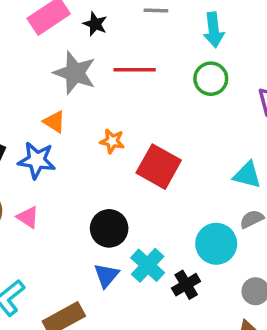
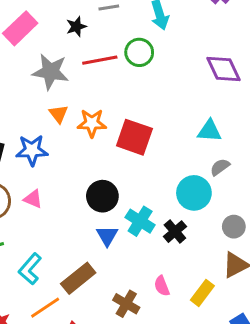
black star: (95, 24) -> (76, 27), moved, turned -30
green circle: (211, 79) -> (139, 52), moved
orange triangle: (54, 122) -> (58, 114), moved, turned 30
orange star: (112, 141) -> (92, 123), size x1.4

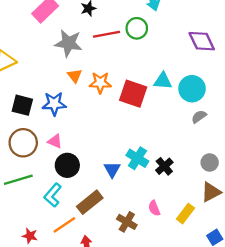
cyan triangle: (209, 131) -> (163, 81), moved
cyan circle: (194, 193) -> (192, 89), moved
black circle: (102, 196) -> (67, 165), moved

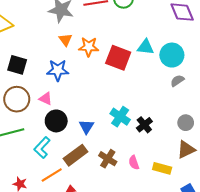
blue star: (54, 104) -> (58, 70), moved
blue triangle: (112, 170) -> (86, 127), moved
yellow rectangle: (185, 214) -> (162, 168), turned 66
brown cross: (127, 222) -> (108, 159), moved

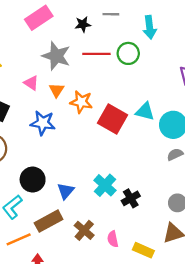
pink triangle: (46, 99) -> (31, 83), moved

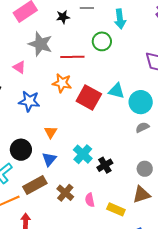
red line: (96, 54) -> (72, 57), moved
orange triangle: (56, 90) -> (51, 132), moved

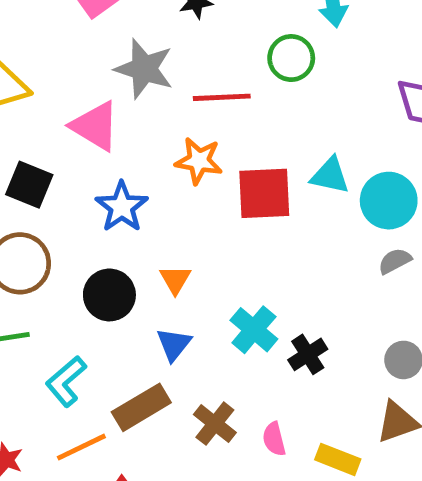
pink triangle: (19, 67) -> (95, 126), size x1.6
red square: (89, 97) -> (264, 193), turned -30
blue star: (29, 101) -> (122, 207), turned 30
black circle: (21, 150) -> (109, 295), moved

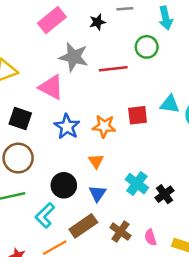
orange star: (199, 161) -> (104, 126), moved
red square: (264, 193) -> (138, 115), size x0.7
black circle: (109, 295) -> (64, 185), moved

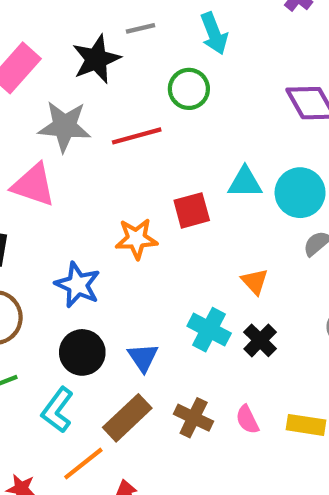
black star: (97, 22) -> (96, 59), size x1.6
blue star: (67, 127) -> (78, 285), moved
orange triangle: (96, 161) -> (255, 281), moved

